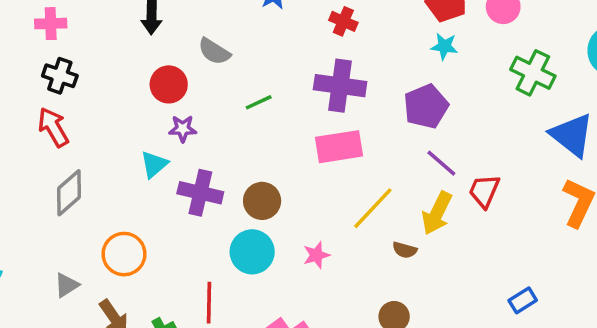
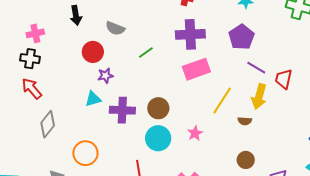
pink cross: (51, 24) -> (35, 33), moved
cyan triangle: (154, 164) -> (93, 99), turned 36

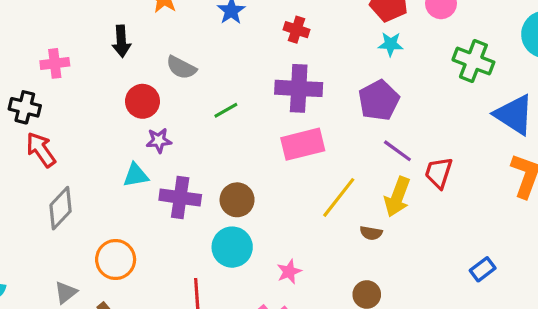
black cross: (30, 59) -> (25, 107), moved
pink star: (195, 133) -> (289, 272), moved

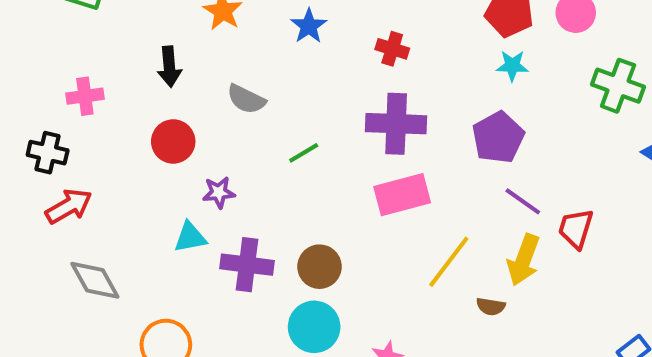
red circle: (142, 101) -> (173, 141), moved
red arrow: (41, 150) -> (69, 206), turned 96
gray diamond: (61, 208) -> (95, 280), turned -72

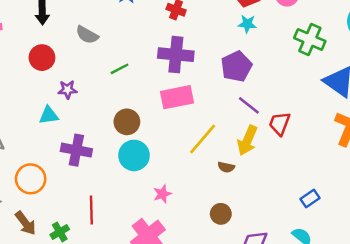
purple cross: (247, 265) -> (76, 150), moved
brown circle: (319, 267) -> (127, 122), moved
cyan circle: (314, 327) -> (134, 155), moved

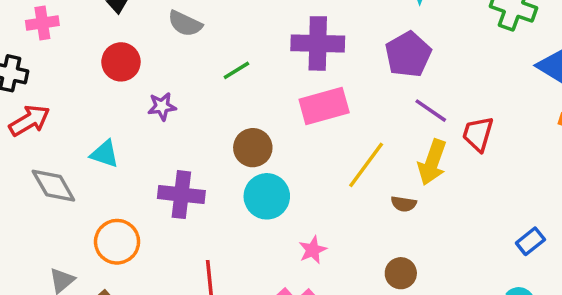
cyan triangle: (49, 115) -> (105, 154), moved, turned 30

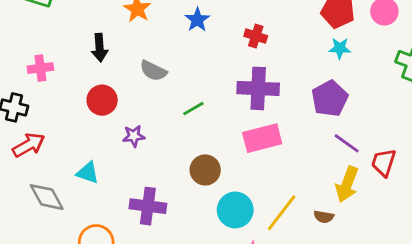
yellow line: (366, 165) -> (282, 213), moved
cyan circle: (267, 196) -> (235, 210), moved

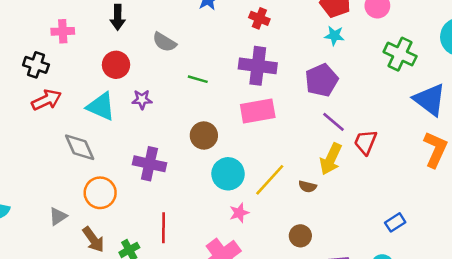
green line: (193, 109) -> (198, 79), turned 42
cyan triangle: (88, 173) -> (101, 106), moved, size x1.4
gray diamond: (47, 197) -> (80, 147), moved

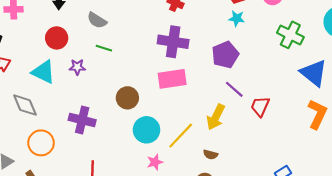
green line: (198, 79) -> (104, 48), moved
yellow arrow: (331, 159) -> (216, 117), moved
brown semicircle: (307, 187) -> (210, 154), moved

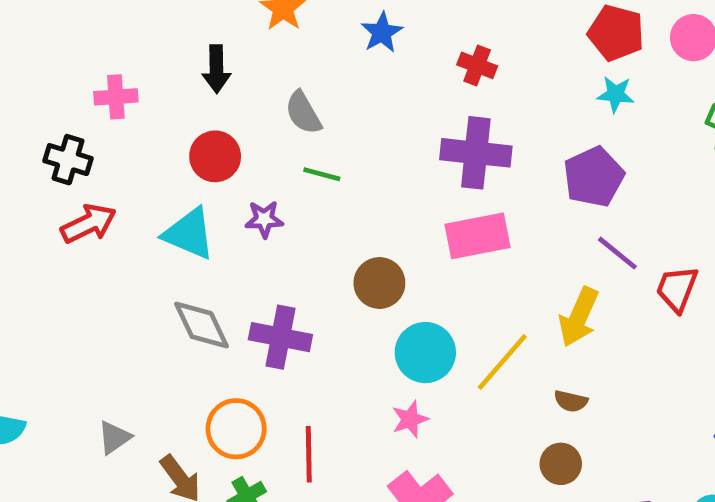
gray semicircle: (97, 20) -> (303, 113), turned 30
gray diamond: (25, 105) -> (201, 325), moved
orange circle: (41, 143) -> (236, 429), moved
pink star: (155, 162) -> (410, 419), moved

